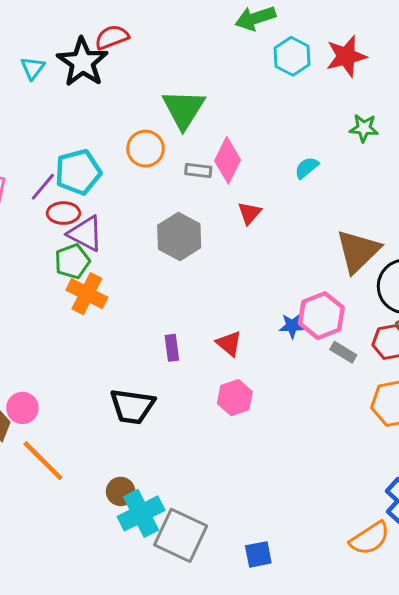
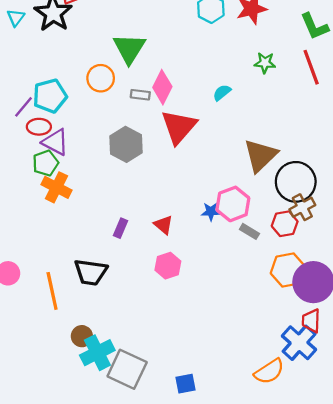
red triangle: (250, 213) -> (179, 127), size x2.0
purple rectangle: (172, 348) -> (120, 228), turned 30
orange line: (43, 461) -> (52, 291), moved, turned 33

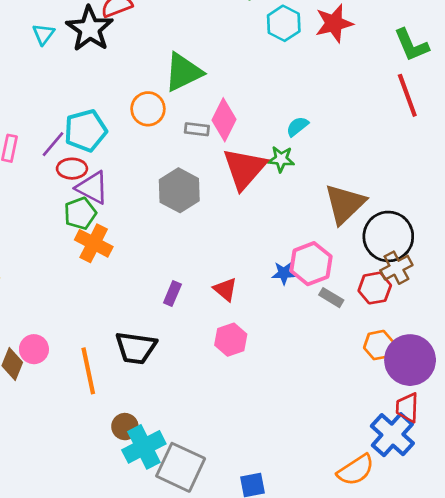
green triangle: (129, 48) -> (183, 72), turned 32
green star: (265, 63) -> (281, 159), moved
orange hexagon: (288, 270) -> (379, 345), size x0.7

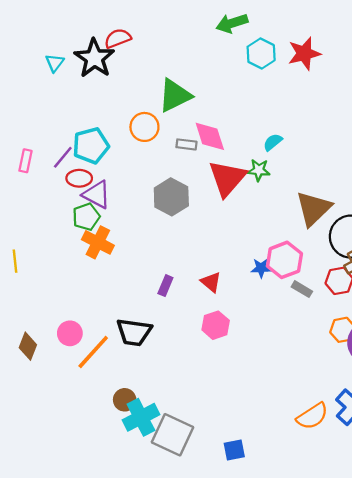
pink diamond: (224, 120) -> (210, 136), turned -44
pink circle: (34, 349) -> (70, 333), moved
orange line: (88, 371) -> (93, 352), turned 54
orange semicircle: (356, 470) -> (312, 416), moved

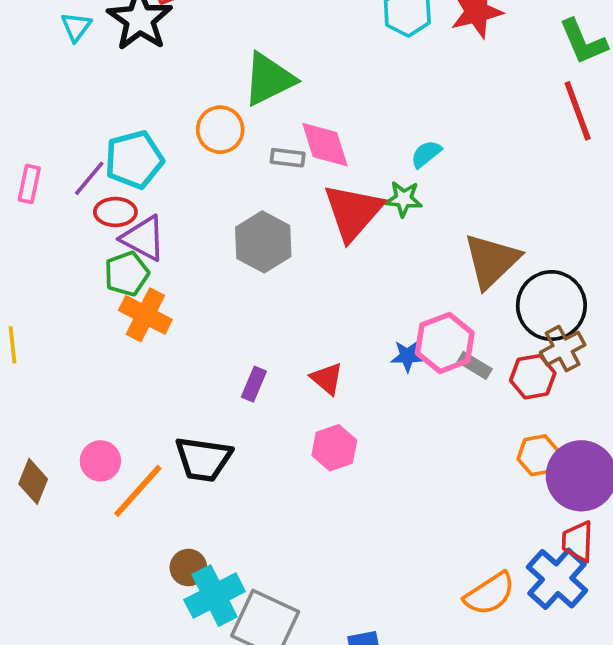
gray rectangle: (302, 289) -> (475, 365), moved

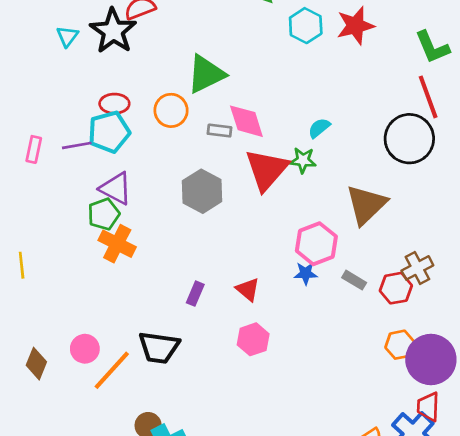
purple line: (89, 178) -> (77, 145), turned 40
red ellipse: (115, 212) -> (114, 104), moved
black circle: (551, 306) -> (409, 139), moved
pink hexagon: (445, 343) -> (316, 244), moved

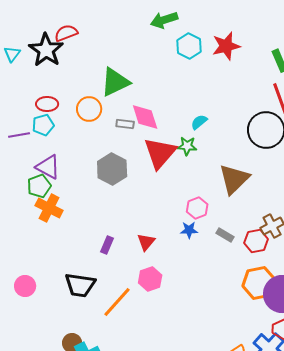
cyan pentagon: (109, 132) -> (43, 125), size x0.7
pink hexagon: (316, 244) -> (197, 208), size x0.7
red triangle: (248, 289) -> (146, 242), turned 30
orange hexagon: (400, 345) -> (259, 283), size x1.5
orange line: (112, 370) -> (117, 302), moved

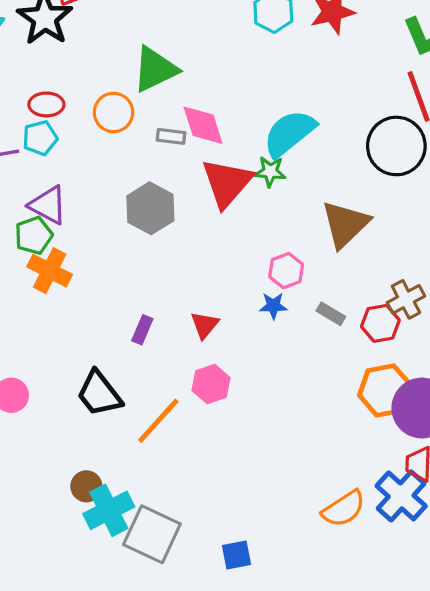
cyan semicircle: (199, 122) -> (289, 133), size x2.0
black trapezoid: (80, 285) -> (99, 394), turned 44

